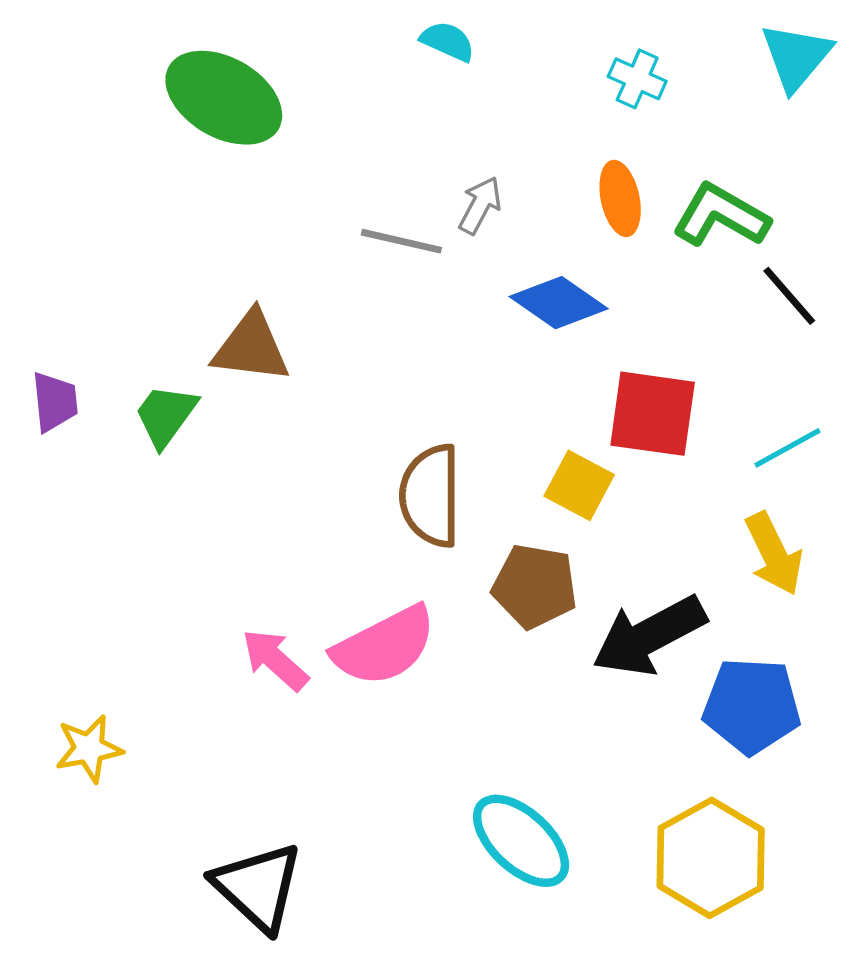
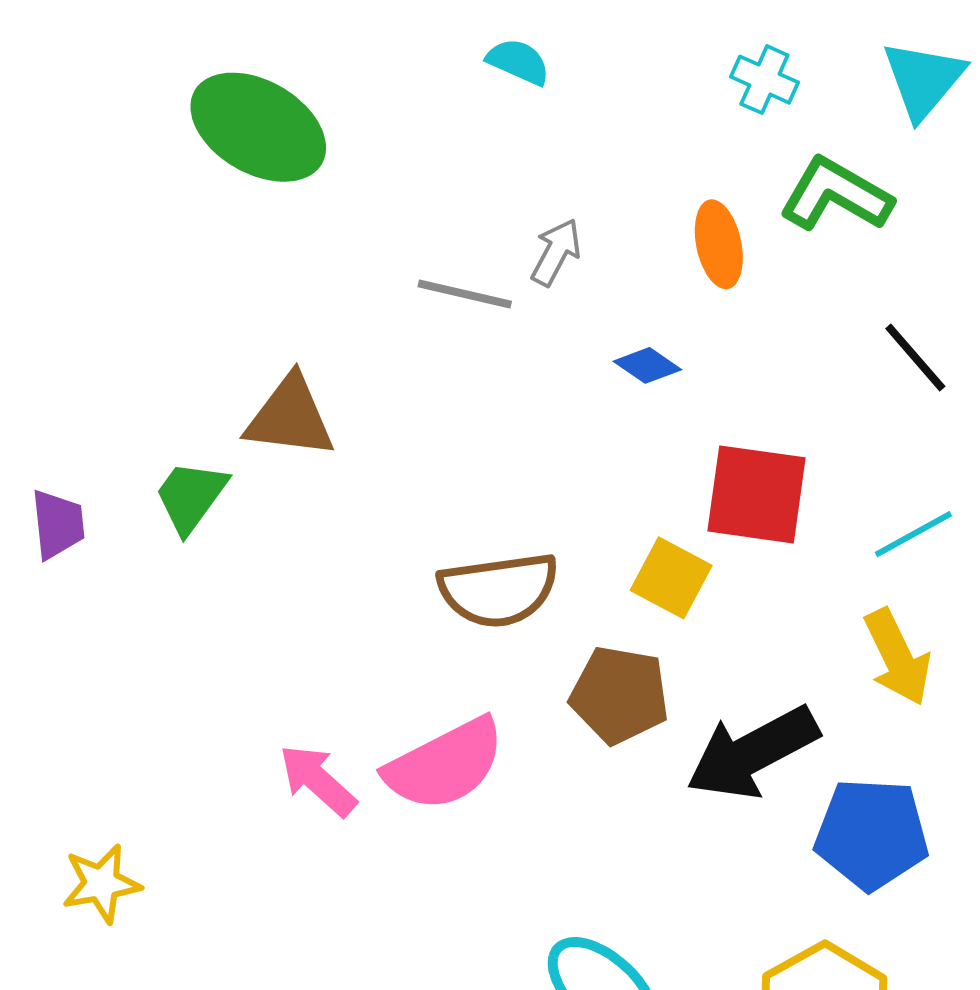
cyan cross: (637, 79) -> (764, 80), moved
green L-shape: (721, 216) -> (836, 195), moved
blue diamond: (559, 303) -> (647, 365), size x0.6
purple trapezoid: (55, 402) -> (58, 524), moved
brown semicircle: (430, 496) -> (498, 590), turned -98

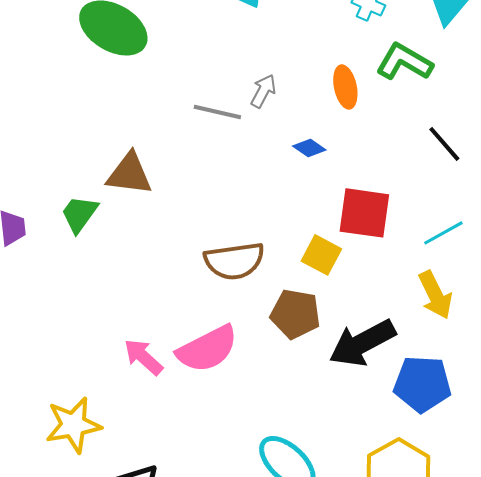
yellow star: (101, 884) -> (73, 425), moved, size x1.4

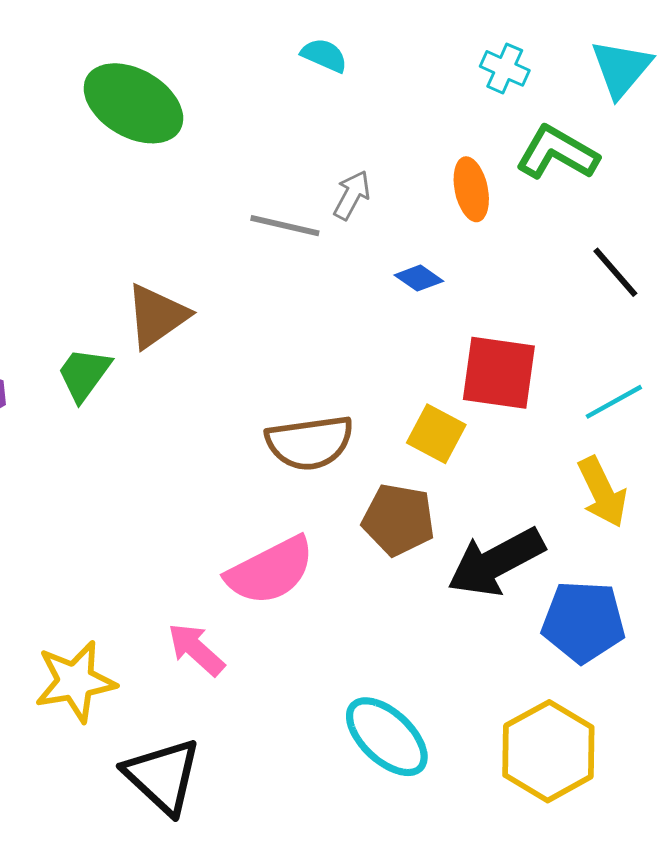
brown triangle: (129, 174) -> (157, 316), turned -42
pink arrow: (143, 357) -> (196, 649), moved

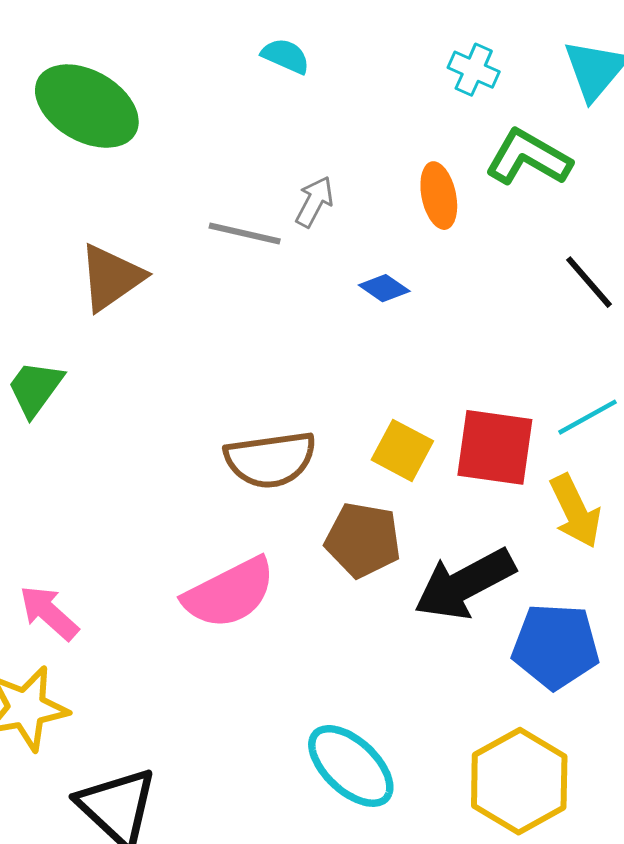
brown triangle: (157, 316) -> (111, 277), moved
red square: (499, 373) -> (495, 447), moved
pink arrow: (196, 649) -> (49, 613), moved

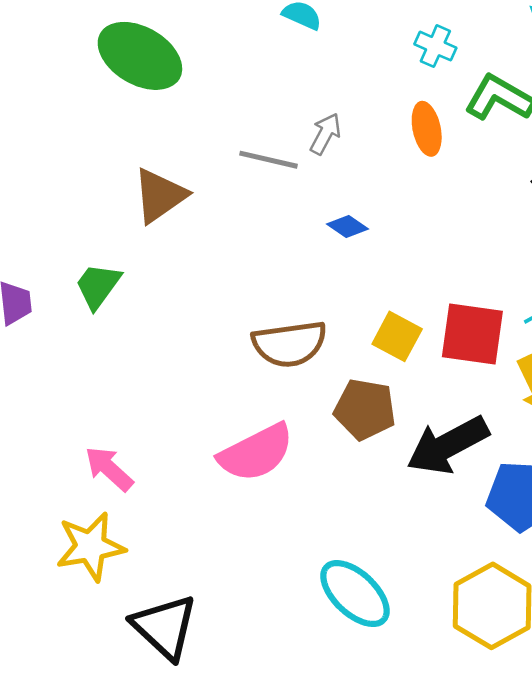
cyan cross: (474, 70) -> (435, 46), moved
blue diamond: (384, 288) -> (348, 226), moved

